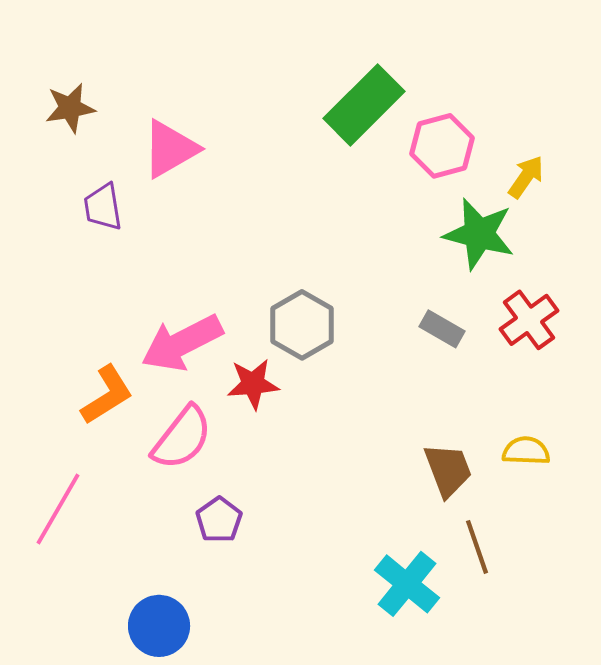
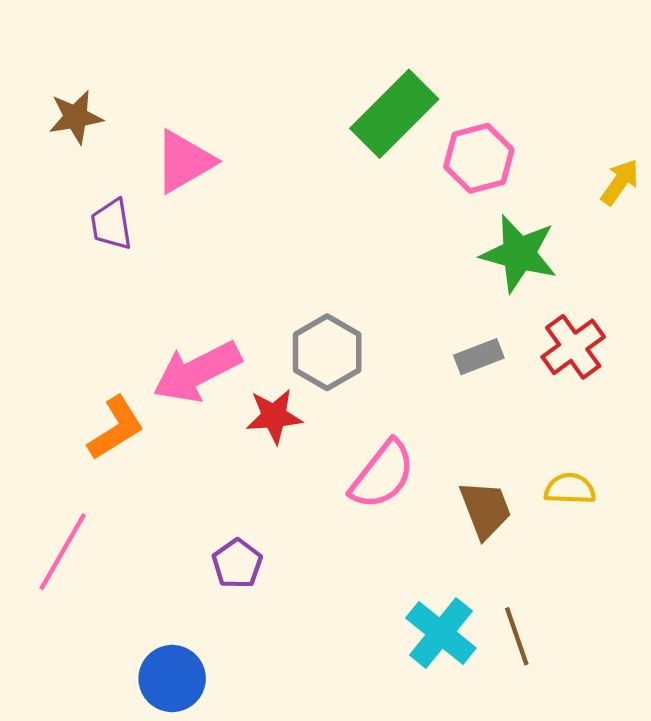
yellow arrow: (526, 177) -> (620, 182), moved
gray rectangle: (442, 329) -> (479, 357), turned -51
pink semicircle: (182, 438) -> (382, 475), moved
brown line: (477, 547) -> (517, 636), moved

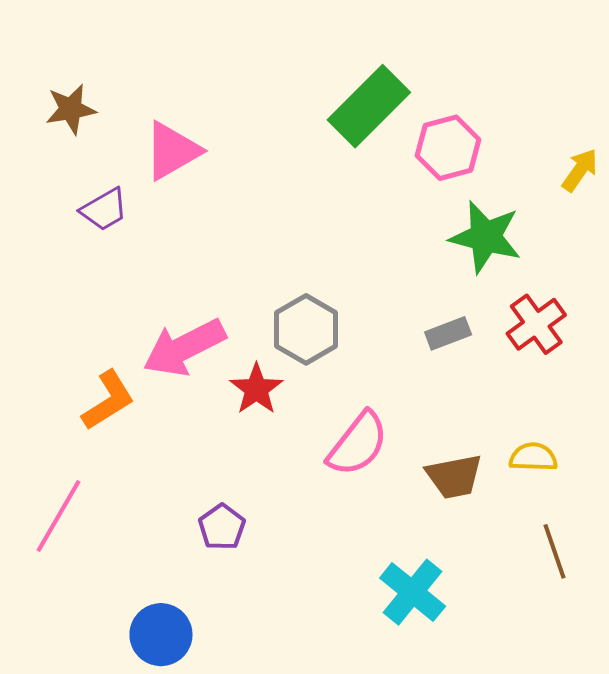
purple trapezoid: (111, 224) -> (104, 210), turned -111
red star: (274, 416) -> (256, 389), turned -30
brown trapezoid: (485, 509) -> (454, 476), turned 100
brown line: (517, 636) -> (555, 551), moved

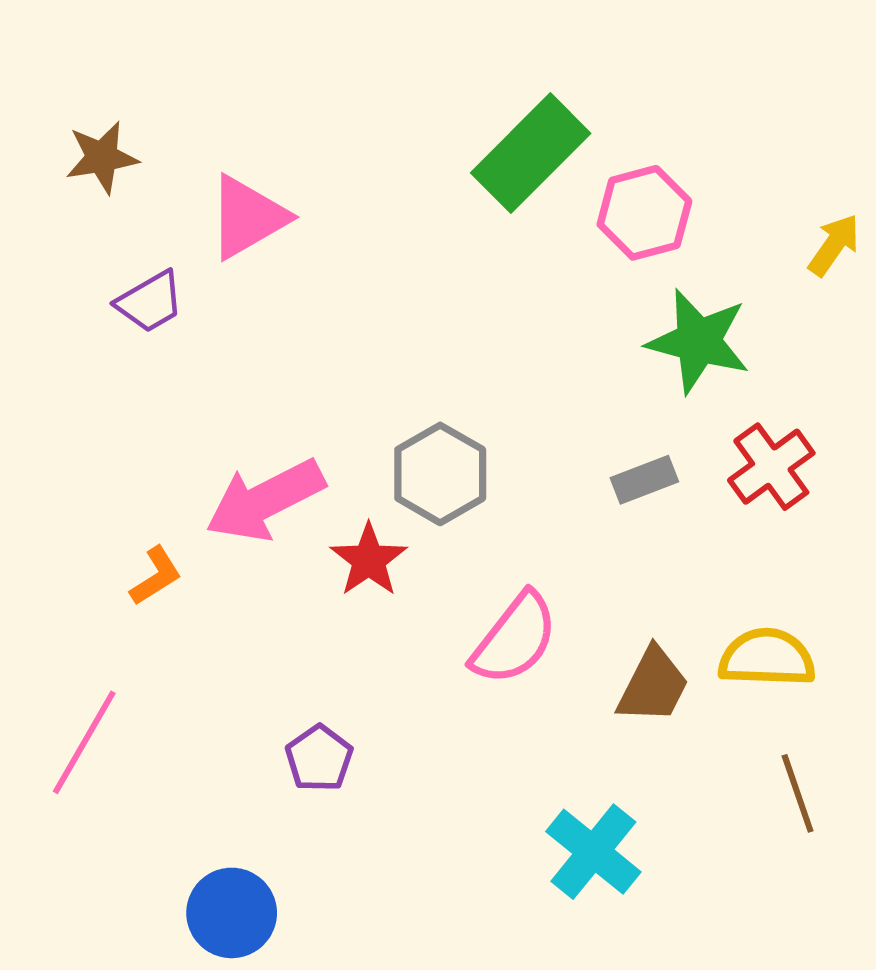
orange L-shape: (108, 400) -> (156, 576), size x0.7
yellow semicircle: (533, 457) -> (767, 658), size x1.4
brown trapezoid: (454, 476) -> (653, 685), turned -52

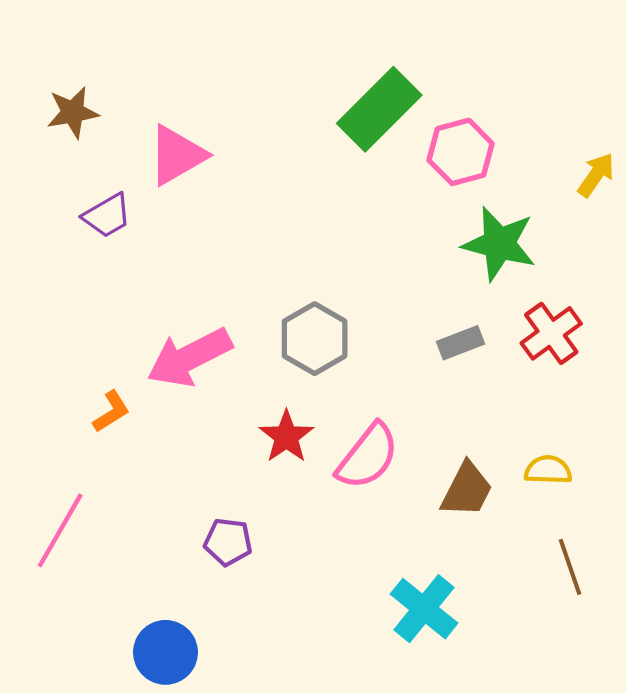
red star: (369, 560) -> (286, 437), moved
yellow semicircle: (767, 658) -> (548, 470), size x0.7
purple pentagon: (319, 758) -> (228, 542), turned -30

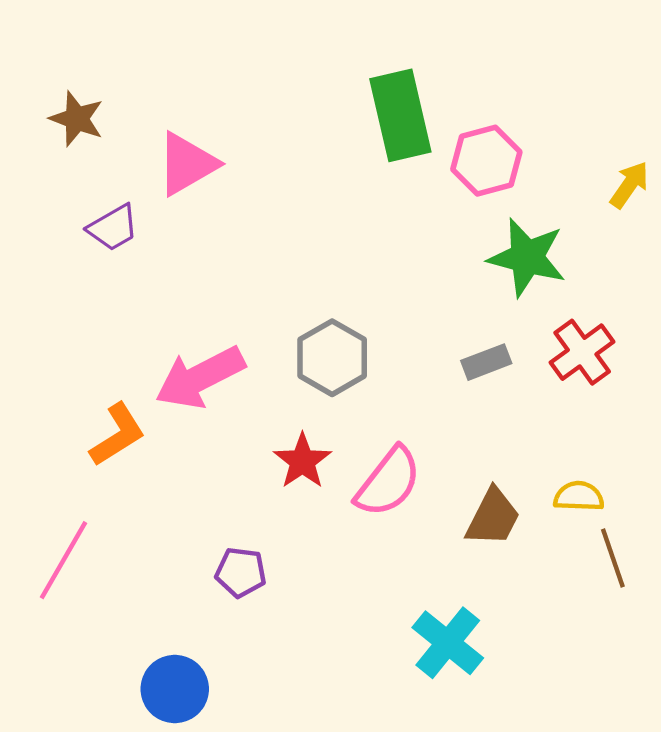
green rectangle: (379, 109) -> (400, 115), turned -58
brown star: (73, 112) -> (77, 119), turned 30
orange L-shape: (111, 412) -> (117, 435), size x1.4
brown line: (570, 567) -> (613, 558), moved

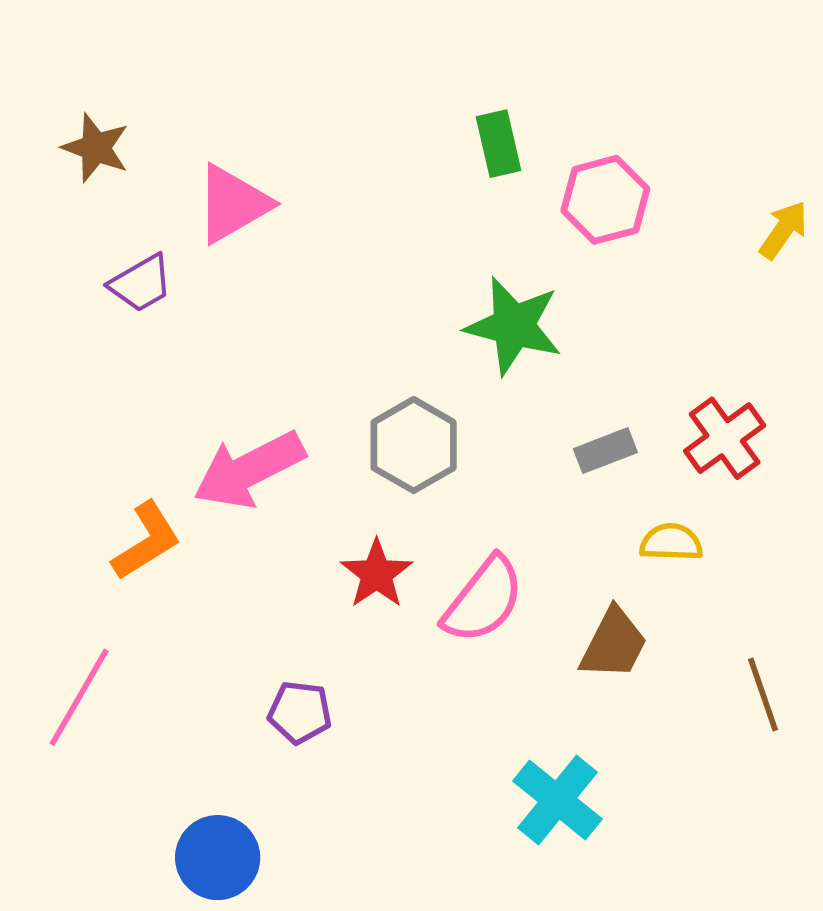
green rectangle: (400, 115) -> (499, 144), size x0.6
green star: (527, 257) -> (514, 326), moved
yellow semicircle: (579, 496) -> (671, 542), moved

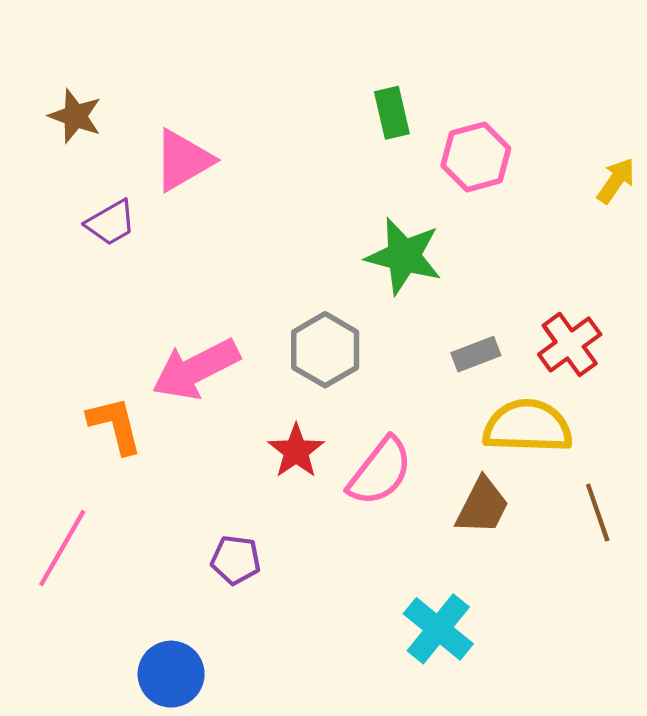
orange L-shape: (146, 541) -> (115, 425), turned -72
yellow semicircle: (671, 542) -> (528, 426), size x1.8
brown line: (763, 694) -> (598, 512), moved

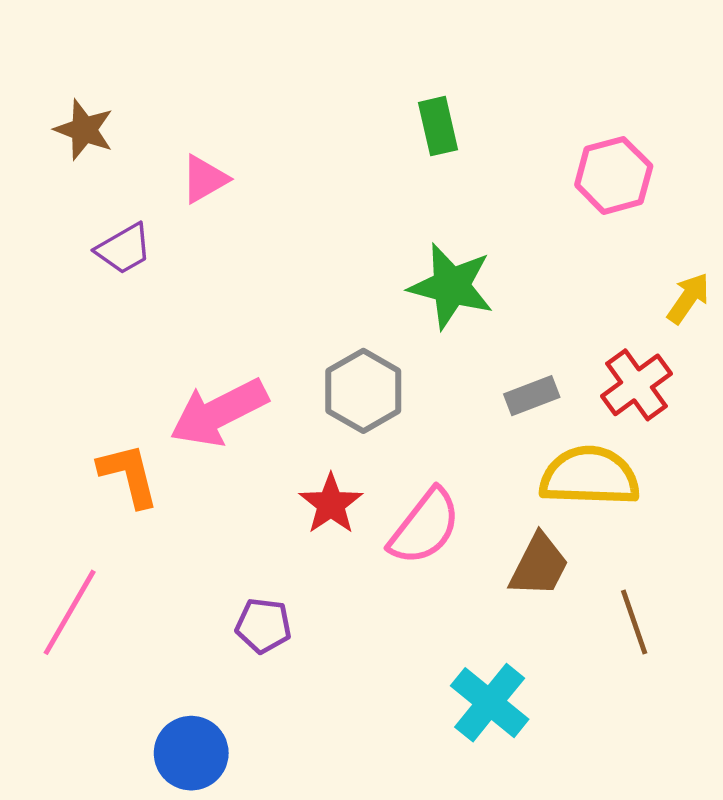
pink hexagon: (476, 157) -> (614, 175), moved
pink triangle: (183, 160) -> (204, 179), size x0.7
yellow arrow: (616, 181) -> (688, 298), moved
brown line: (598, 512) -> (634, 622), moved

